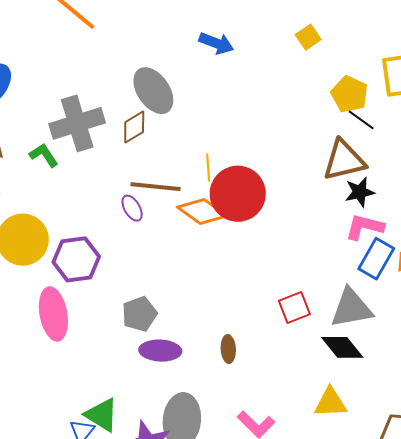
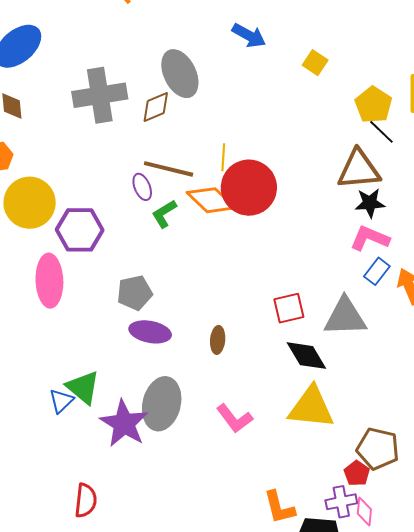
yellow square: (308, 37) -> (315, 63), moved, turned -30
green L-shape: (44, 155) -> (164, 214), moved, turned -96
blue rectangle: (376, 259) -> (377, 271), size x0.7
black diamond: (342, 347) -> (306, 356), moved
yellow triangle: (331, 403) -> (311, 408), size x1.4

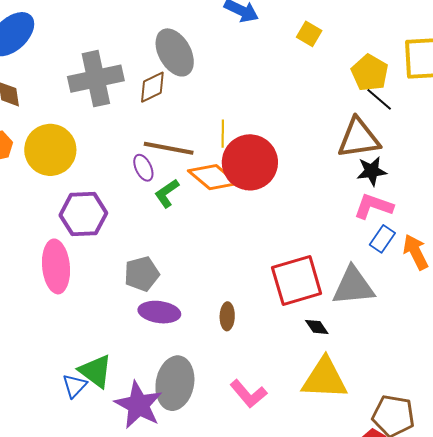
yellow circle: (30, 203) -> (50, 150), moved
red square: (289, 308) -> (297, 281), size x1.6
black diamond: (306, 356) -> (317, 327), size x0.6

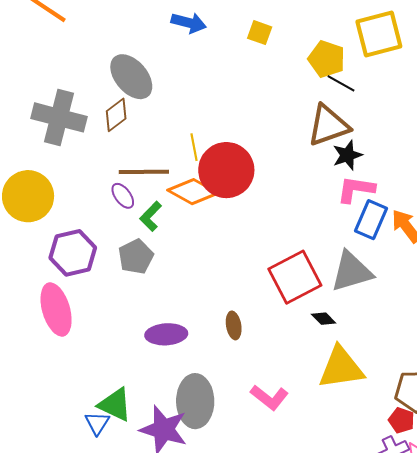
gray cross: (96, 79) -> (59, 117), turned 38
blue rectangle: (382, 239) -> (371, 220), size x1.4
gray pentagon: (142, 274) -> (136, 257), moved

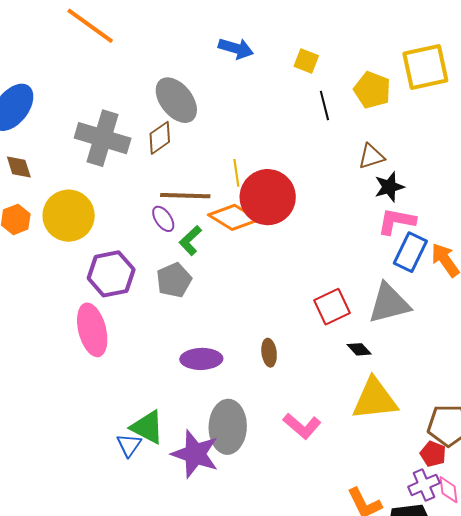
black line: (341, 83) -> (324, 105), moved, turned 44
brown triangle: (328, 125) -> (371, 156), size x0.6
red square: (295, 277) -> (332, 307), size x0.7

